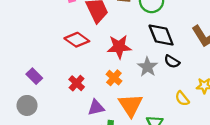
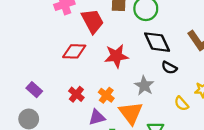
red diamond: (77, 40) -> (74, 51), turned -30
gray star: (147, 67) -> (144, 86), moved
orange cross: (114, 78) -> (106, 95), moved

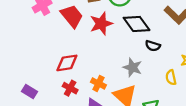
red diamond: (74, 51) -> (67, 63), moved
red star: (116, 56) -> (101, 24), moved
yellow semicircle: (181, 104) -> (171, 77), turned 40

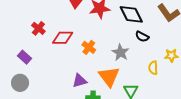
orange cross: (98, 84) -> (89, 47), moved
red cross: (70, 88) -> (38, 28), moved

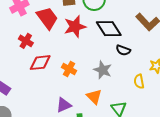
red cross: (38, 28) -> (26, 41), moved
orange triangle: (109, 77) -> (94, 97), size x0.7

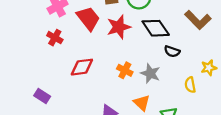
red cross: (26, 41) -> (55, 38), moved
orange cross: (69, 69) -> (125, 70), moved

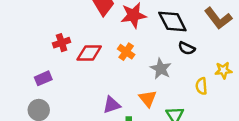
red cross: (55, 38) -> (62, 43), moved, turned 35
orange cross: (125, 70) -> (126, 52), moved
purple rectangle: (42, 96) -> (43, 78), turned -63

